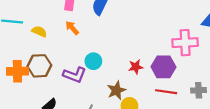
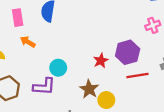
pink cross: (185, 43) -> (153, 25), moved, size x0.6

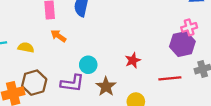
purple hexagon: (128, 52) -> (182, 44), moved
brown star: (89, 89) -> (106, 87), moved

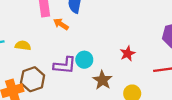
orange arrow: (58, 36) -> (61, 24), moved
purple L-shape: (72, 83) -> (65, 65), moved

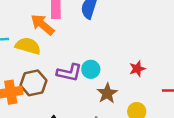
orange arrow: (61, 24) -> (42, 25), moved, size x1.5
yellow semicircle: (23, 45) -> (28, 46), size x1.5

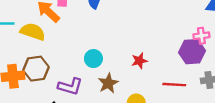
purple L-shape: (69, 73) -> (70, 86), moved

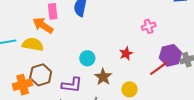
pink cross: (201, 36) -> (149, 26), moved
purple hexagon: (192, 52) -> (170, 55), moved
red line: (174, 85) -> (159, 68), turned -30

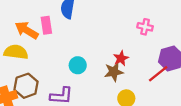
pink rectangle: (53, 11) -> (46, 25), moved
pink cross: (149, 26) -> (145, 27), turned 32
brown star: (103, 77) -> (114, 72), moved, turned 30

